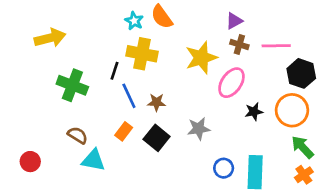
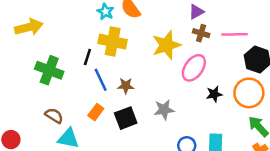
black square: (157, 138) -> (126, 118), turned 30

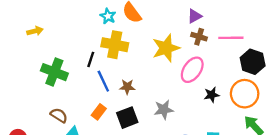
yellow arrow: (29, 27) -> (35, 31), size x0.6

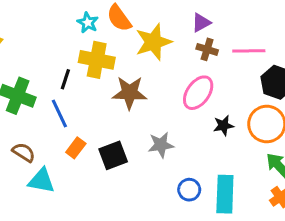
yellow star: (166, 48) -> (153, 42), moved
blue line: (103, 81) -> (59, 114), moved
brown star: (127, 87) -> (130, 93), moved, size x1.6

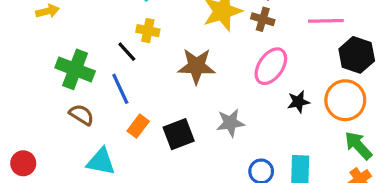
brown cross: (207, 49) -> (263, 19), moved
yellow cross: (97, 60) -> (148, 31), moved, size x0.6
black line: (65, 79) -> (127, 52), turned -60
brown semicircle: (24, 152) -> (82, 115), moved

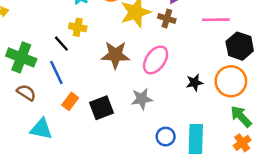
pink ellipse: (271, 66) -> (156, 60), moved

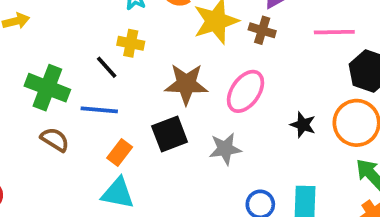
blue line: (56, 72) -> (99, 110), turned -60
black star: (194, 83) -> (303, 125), turned 30
black square: (102, 108) -> (170, 134), moved
cyan triangle: (41, 129) -> (118, 193), moved

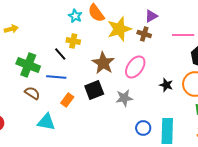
brown star: (186, 84) -> (103, 63), turned 30
cyan triangle: (118, 193) -> (46, 122), moved

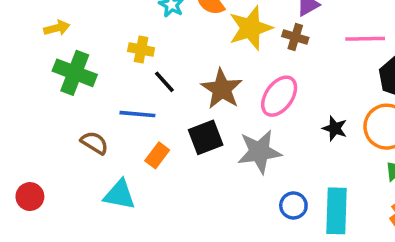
yellow cross: (73, 41) -> (141, 50), moved
black line: (60, 54) -> (164, 82), moved
green cross: (28, 65) -> (75, 73), moved
gray star: (124, 98) -> (259, 152), size x1.4

